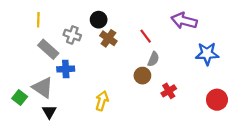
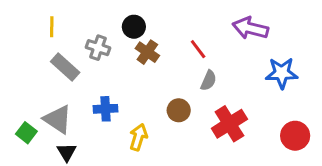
blue cross: (66, 69) -> (106, 109), moved
brown circle: (142, 76) -> (179, 110), moved
red cross: (169, 91) -> (229, 124), size x1.6

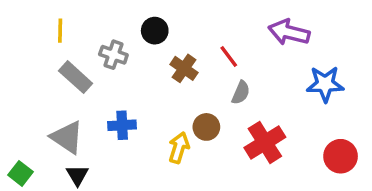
brown cross: (147, 52) -> (184, 68), moved
green square: (26, 133) -> (21, 173), moved
yellow arrow: (138, 137) -> (179, 148), moved

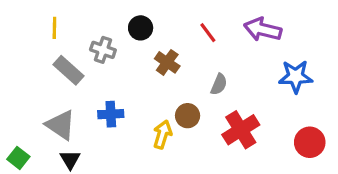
red line: (229, 56) -> (208, 33), moved

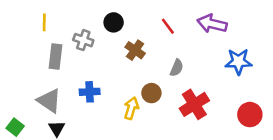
gray rectangle: (68, 70) -> (56, 56), turned 55

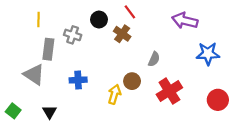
red line: (168, 26) -> (130, 12), moved
brown cross: (135, 50) -> (122, 34), moved
gray triangle: (49, 101) -> (34, 75), moved

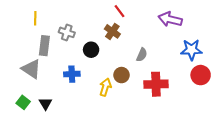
black circle: (99, 20) -> (91, 50), moved
red cross: (169, 91) -> (156, 84), turned 30
red circle: (218, 100) -> (201, 75), moved
green square: (13, 111) -> (23, 102), moved

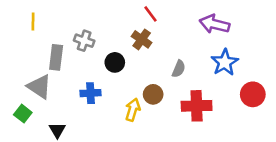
yellow line: (35, 18) -> (33, 22), moved
blue star: (191, 50) -> (225, 62), moved, turned -30
green square: (23, 102) -> (23, 114), moved

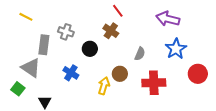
yellow line: (33, 22) -> (26, 17), turned -64
blue cross: (91, 93) -> (71, 73), turned 35

